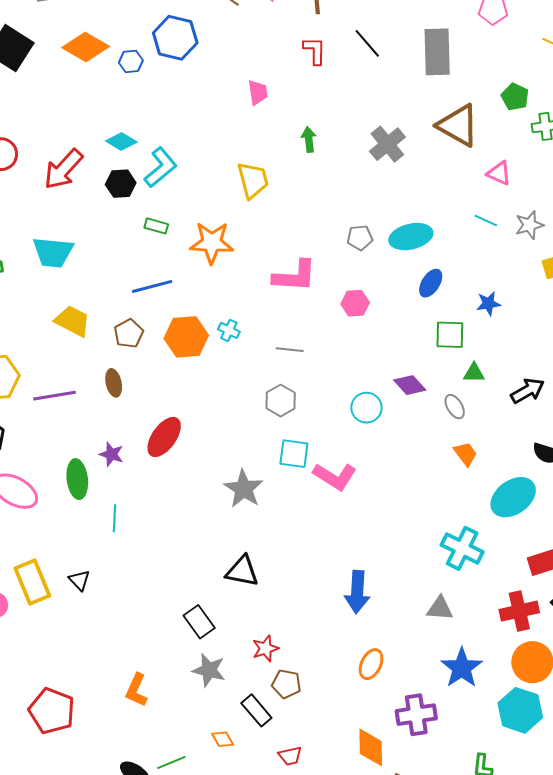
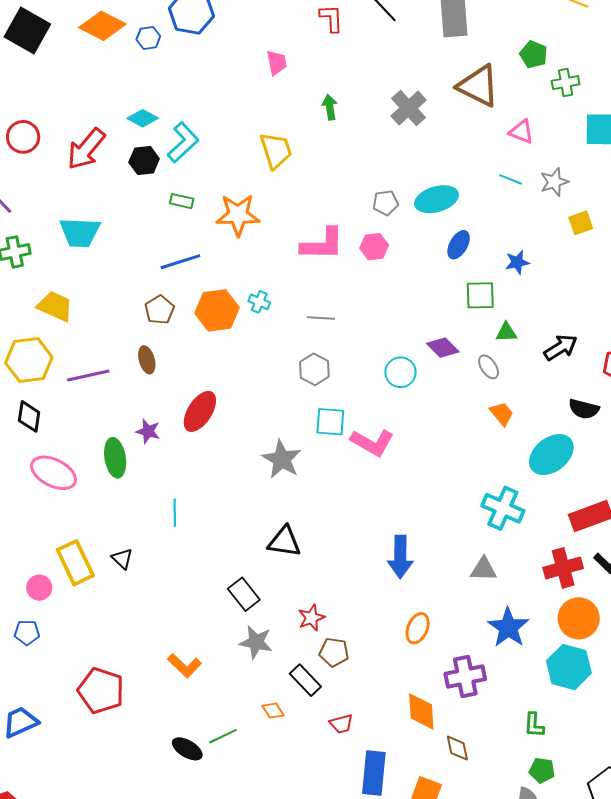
pink hexagon: (355, 303) -> (374, 247), moved
yellow trapezoid: (73, 321) -> (55, 306), moved
cyan line: (115, 518) -> (175, 513), moved
orange L-shape: (136, 690) -> (184, 666), turned -68

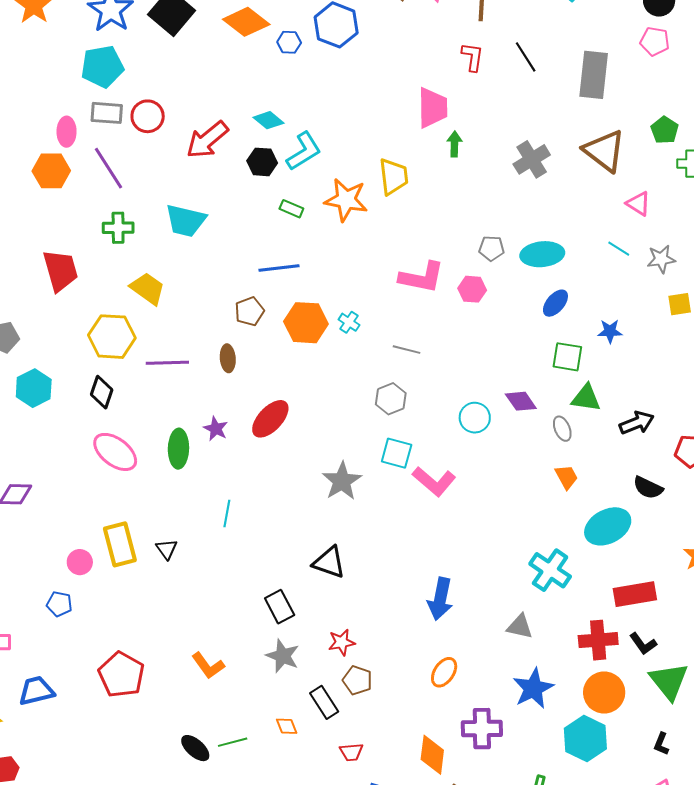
pink trapezoid: (277, 63) -> (433, 108), moved, size x1.6
orange star: (238, 215) -> (346, 200), moved
green triangle: (506, 332) -> (586, 398), size x1.4

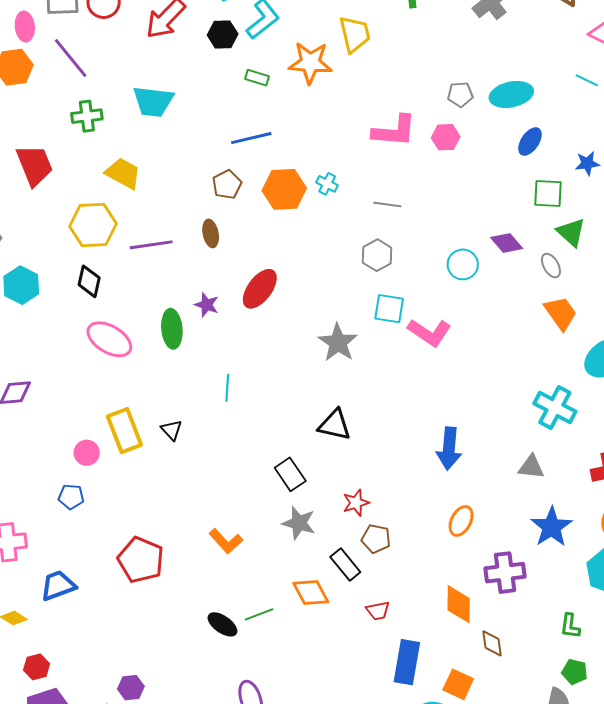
green triangle: (586, 398) -> (571, 232), turned 40
orange trapezoid: (566, 477) -> (561, 313), size x1.4
orange diamond: (287, 726) -> (311, 592), size x1.6

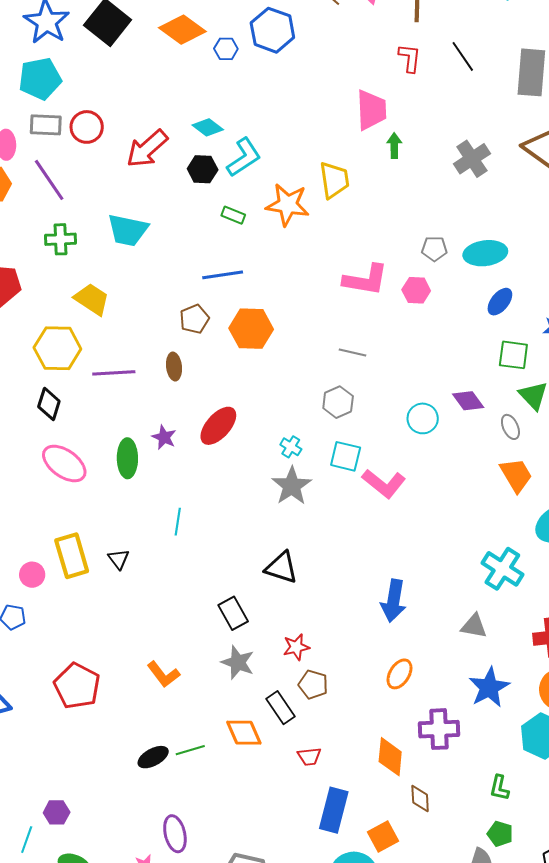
cyan cross: (327, 184) -> (291, 447), moved
black ellipse: (222, 624) -> (153, 757), turned -68
orange square: (458, 684) -> (383, 837), turned 32

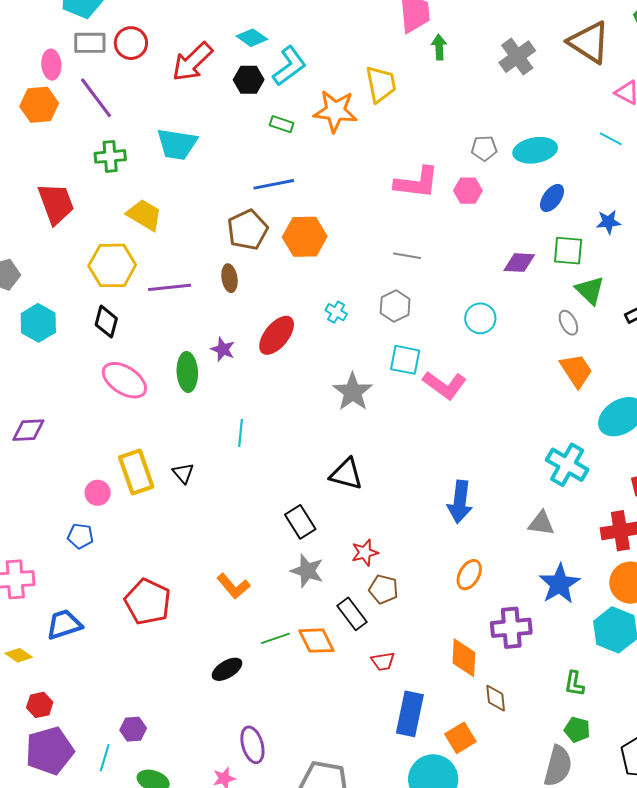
brown pentagon: (194, 319) -> (248, 230), size x1.4
purple diamond: (468, 401) -> (519, 263), moved, turned -48
cyan cross: (291, 447) -> (336, 312), moved
green line: (190, 750) -> (275, 638), moved

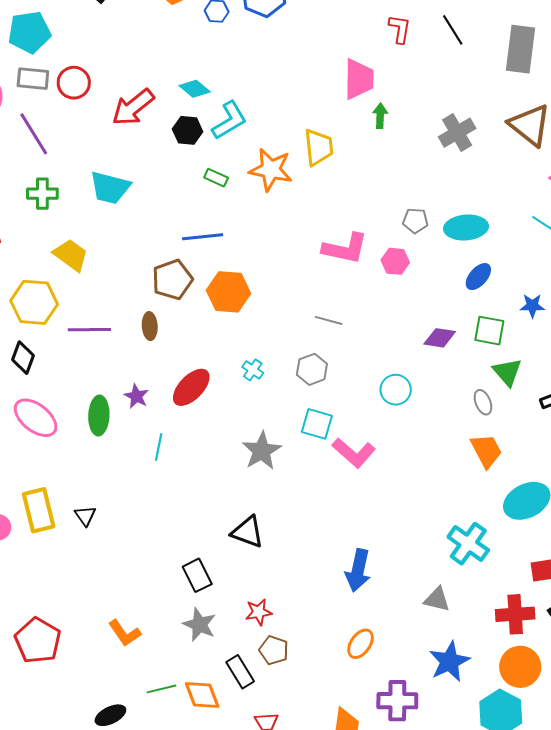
cyan line: (240, 433) -> (159, 447), moved

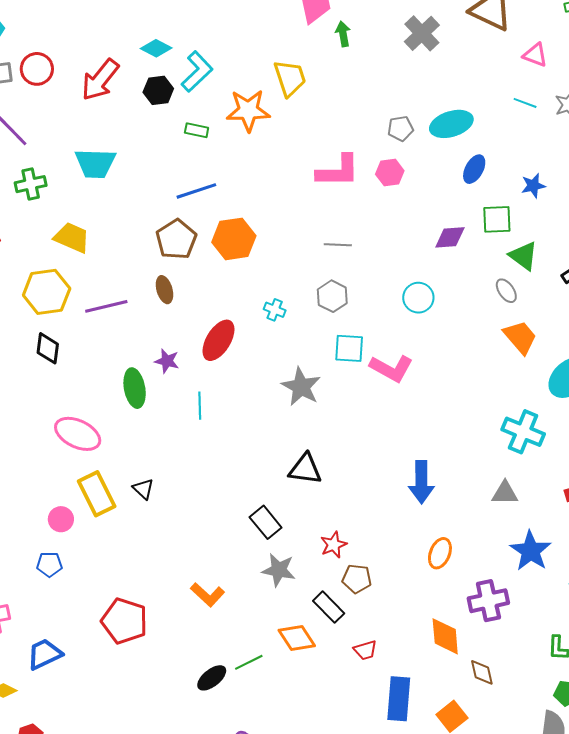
pink ellipse: (36, 418) -> (78, 434), moved
green line: (162, 689) -> (249, 662), moved

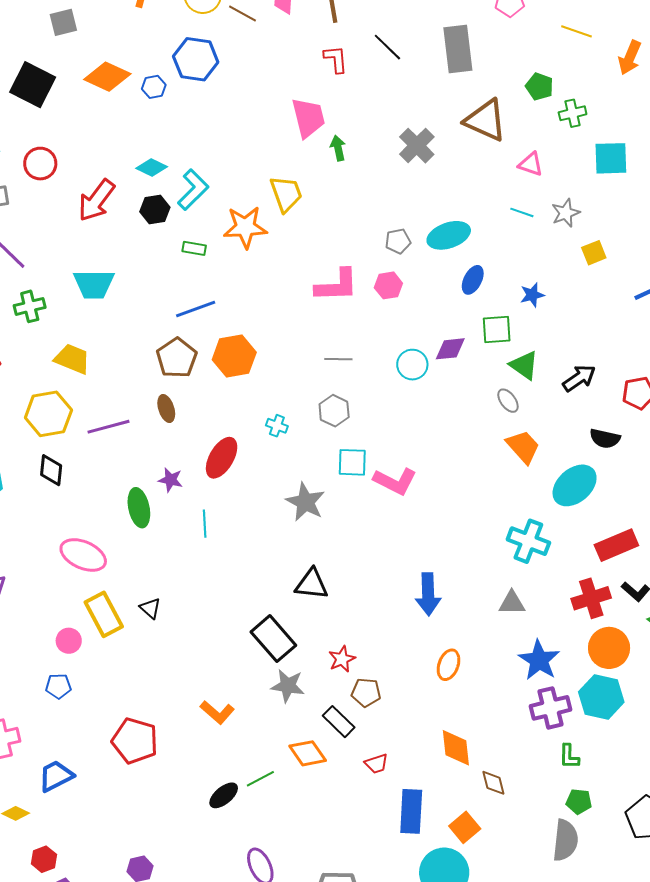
red circle: (37, 69) -> (40, 164), moved
cyan circle: (418, 298) -> (412, 365), moved
black rectangle: (266, 522) -> (273, 639), size x1.4
purple cross: (488, 601) -> (550, 708), moved

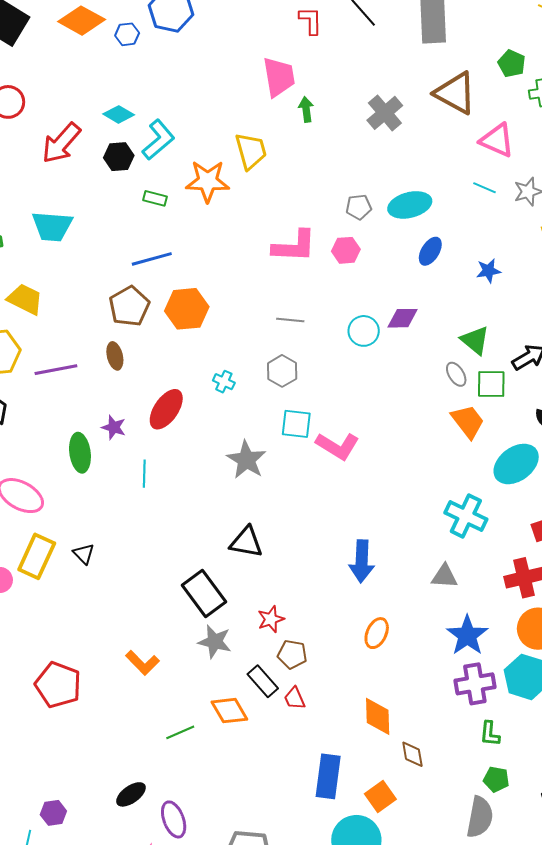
pink triangle: (531, 164) -> (497, 140), size x1.4
green square: (497, 330) -> (491, 384), moved
yellow rectangle: (104, 614) -> (37, 556), turned 48
red trapezoid: (376, 764) -> (295, 698), moved, turned 80
black ellipse: (224, 795) -> (131, 794), moved

